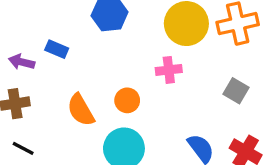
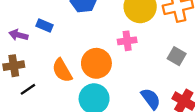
orange circle: (127, 100) -> (96, 63), size x1.6
black line: (23, 148) -> (28, 89), moved, turned -63

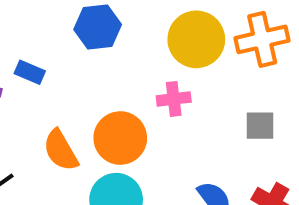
gray square: (177, 56) -> (260, 126), turned -30

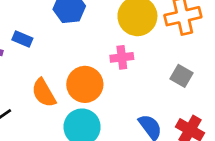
gray square: (260, 126) -> (181, 76), turned 30

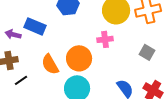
blue rectangle: (22, 39) -> (35, 26), size x1.5

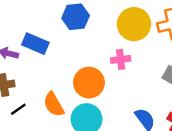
orange semicircle: (50, 64) -> (54, 104), moved

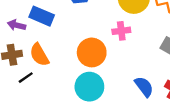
orange semicircle: (54, 104) -> (39, 55), moved

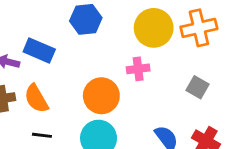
black line: (26, 78) -> (42, 135), moved, turned 42

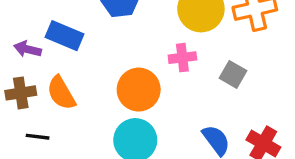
gray square: (197, 87) -> (233, 74), moved
black line: (42, 135) -> (38, 137), moved

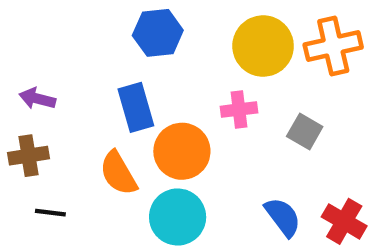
blue rectangle: (65, 36) -> (136, 107), moved, turned 51
orange semicircle: (61, 93) -> (118, 173), moved

